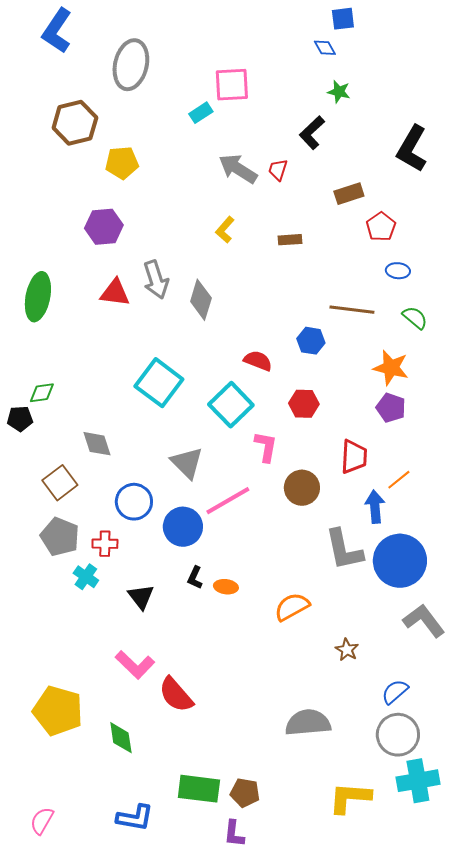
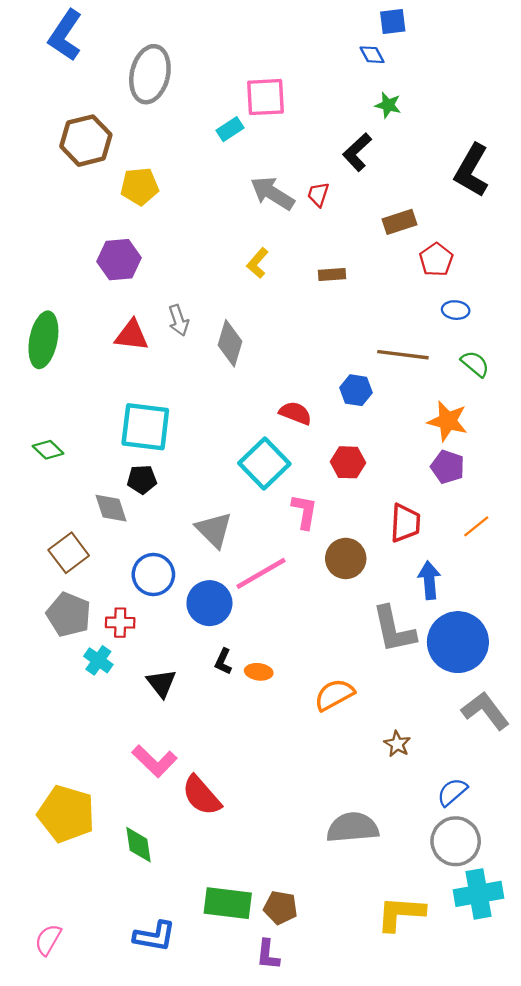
gray arrow: (156, 280) -> (179, 320), size x0.7
cyan square: (159, 383) -> (145, 427), moved, turned -30
green diamond: (42, 393) -> (48, 450), turned 52
black pentagon: (20, 419) -> (142, 479), moved
orange line: (399, 480) -> (476, 526), moved

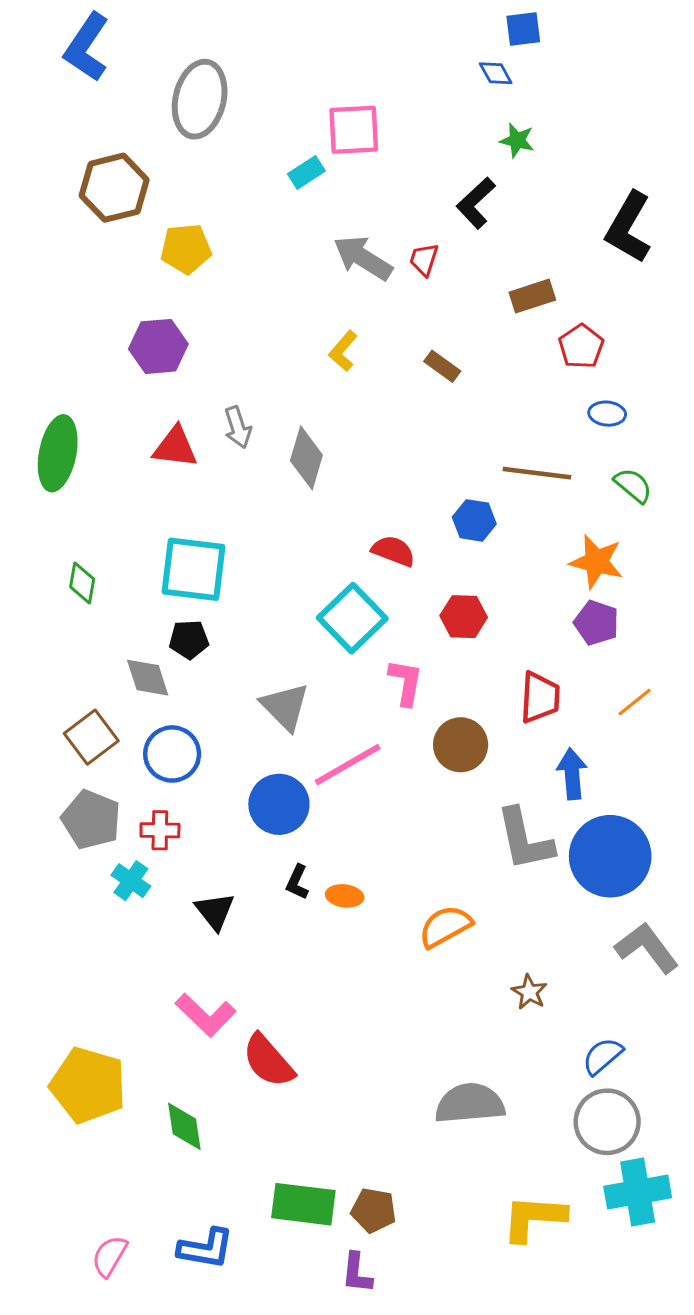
brown rectangle: (332, 275) -> (442, 366), turned 40
green diamond: (48, 450) -> (82, 583), moved, turned 56
blue circle: (153, 575) -> (172, 754), moved
pink semicircle: (48, 940) -> (110, 1256), moved

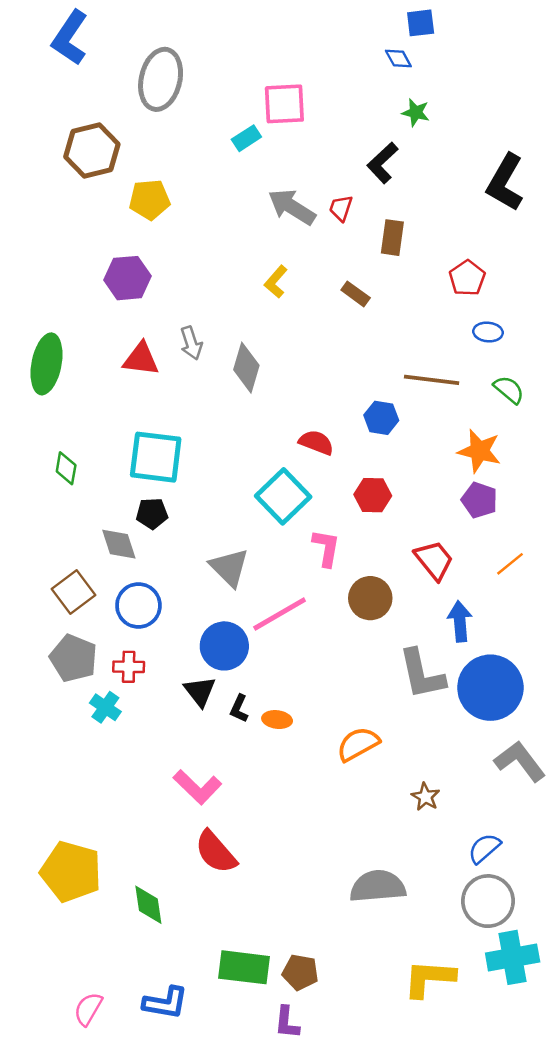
brown rectangle: (532, 296) -> (392, 238), moved, turned -64
red trapezoid: (540, 697) -> (434, 560), turned -42
black triangle: (215, 911) -> (200, 691), moved
pink L-shape: (206, 1015) -> (197, 787), moved

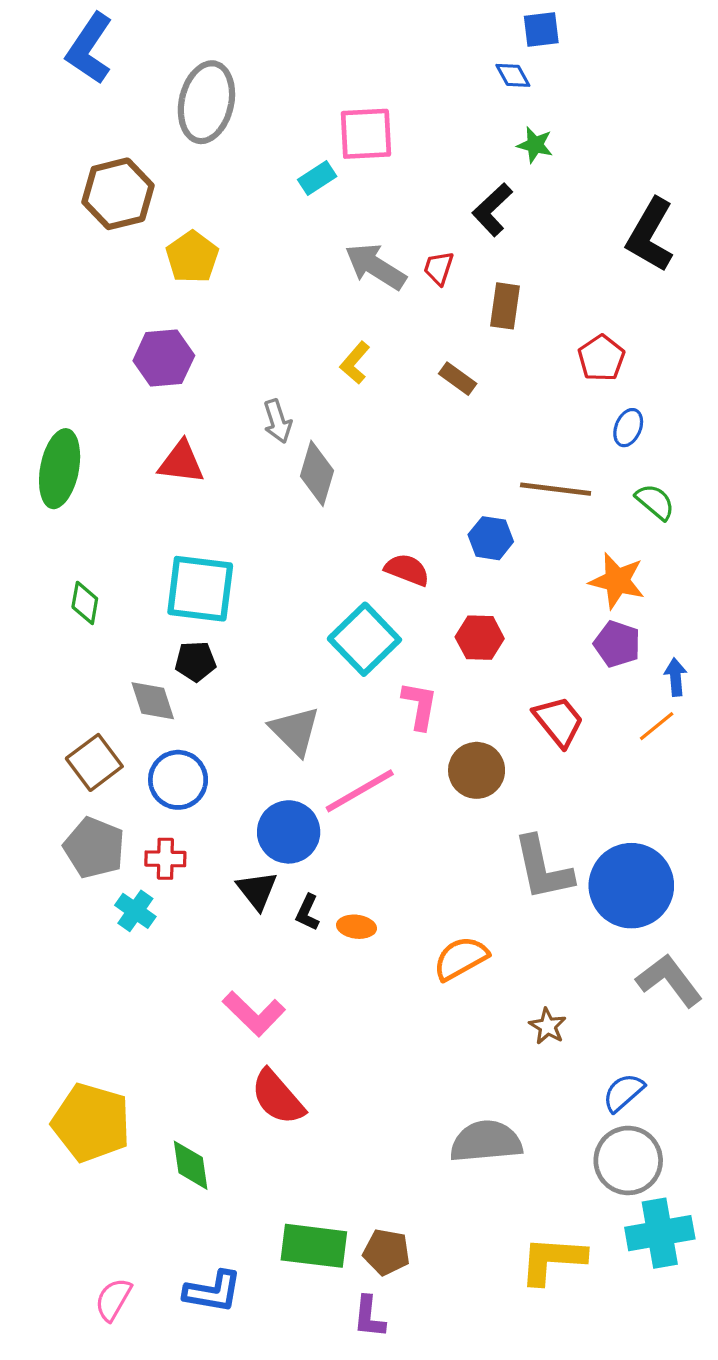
yellow pentagon: (150, 200) -> (192, 257), turned -30
blue ellipse: (488, 332) -> (628, 428), turned -72
gray arrow: (191, 343) -> (278, 421), moved
blue arrow: (460, 621) -> (676, 677), moved, size x0.7

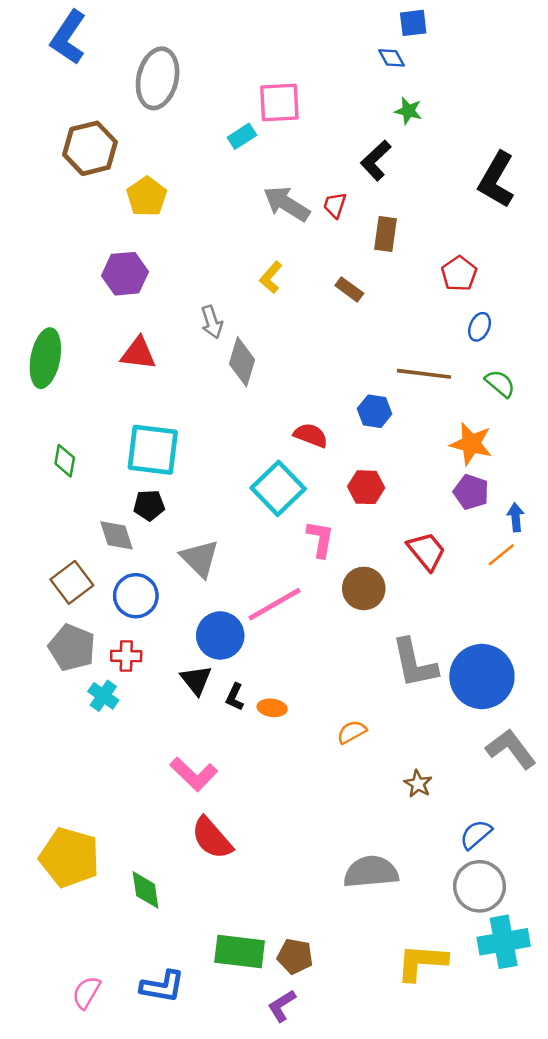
gray triangle: (295, 731) -> (200, 558), moved
orange semicircle: (461, 958) -> (352, 732), size x0.7
purple L-shape: (369, 1317) -> (282, 1006), turned 52

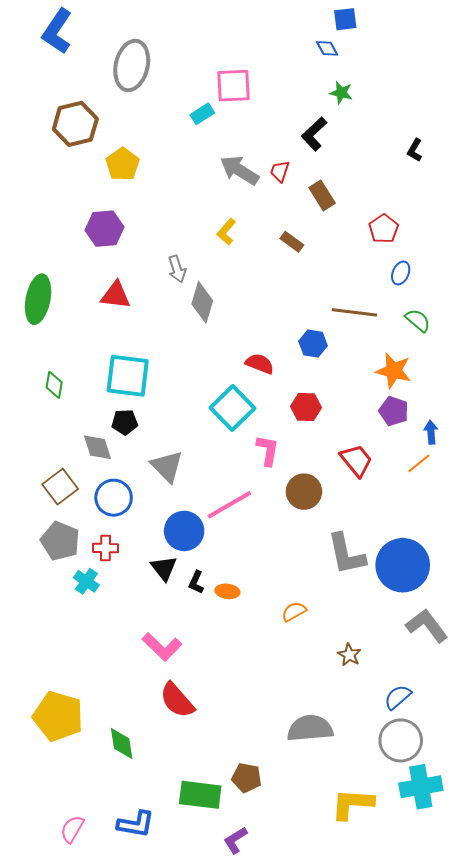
black L-shape: (496, 180) -> (415, 150), size x0.5
brown rectangle: (385, 234) -> (322, 195), turned -40
brown pentagon: (295, 956) -> (247, 778), moved

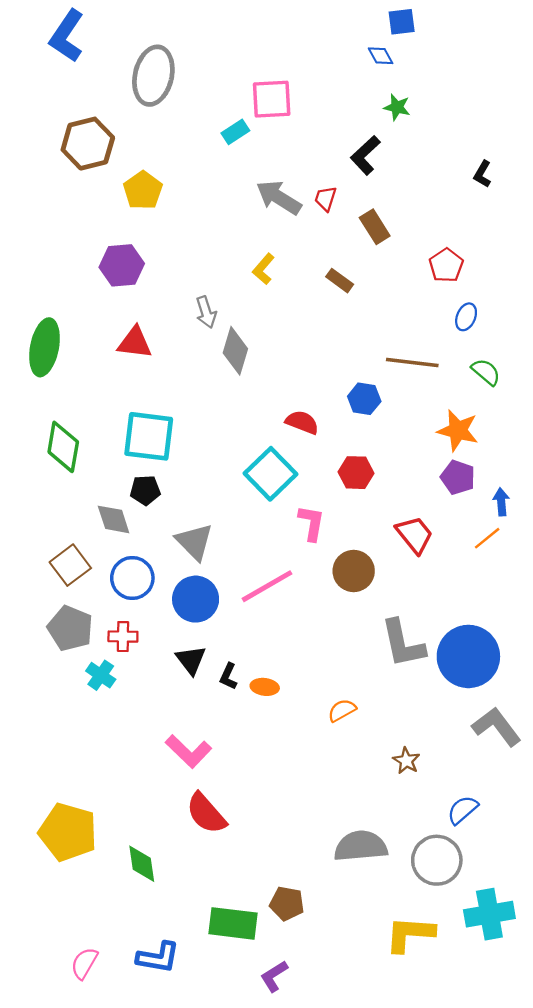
green diamond: (54, 385) -> (63, 447), size x1.6
blue circle: (184, 531) -> (196, 599), moved
gray circle: (401, 740) -> (437, 860), moved

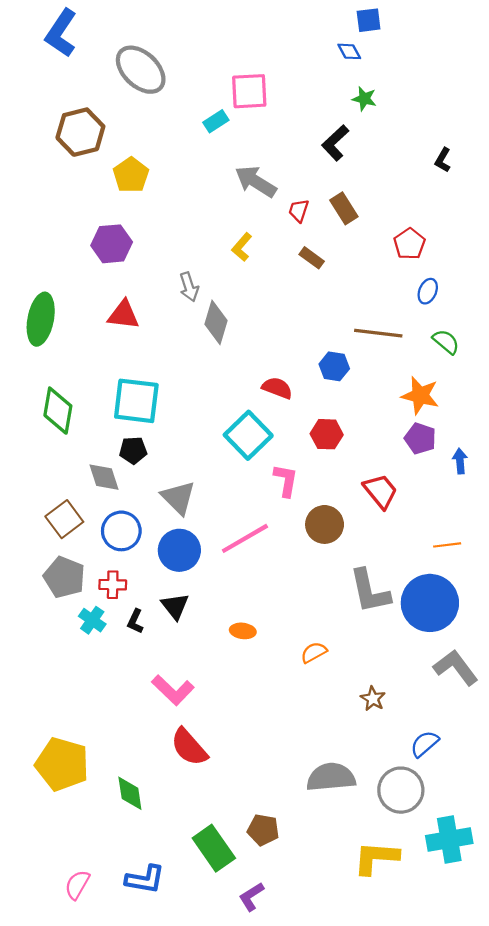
gray ellipse: (153, 76) -> (141, 70), turned -60
red trapezoid: (326, 199) -> (299, 211), moved
orange line: (487, 538) -> (447, 545), moved, turned 32
black L-shape: (228, 676) -> (135, 621), moved
green rectangle: (233, 923) -> (214, 848), turned 48

